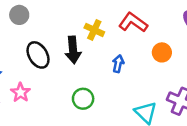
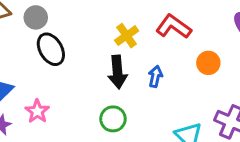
yellow cross: (94, 30) -> (127, 36), turned 30
black arrow: (73, 50) -> (118, 72), moved
black ellipse: (38, 55) -> (51, 49), moved

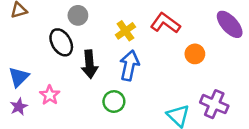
gray circle: (36, 17) -> (78, 15), moved
black arrow: (118, 72) -> (89, 64), moved
blue arrow: (155, 76) -> (129, 66), moved, size x1.6

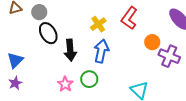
gray circle: (78, 15) -> (39, 12), moved
red L-shape: (165, 23) -> (129, 18), turned -90
pink star: (50, 95) -> (65, 84), moved
purple cross: (214, 104) -> (169, 56), moved

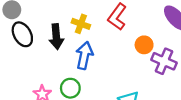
yellow cross: (98, 24) -> (81, 24), turned -35
black arrow: (70, 50) -> (56, 37), moved

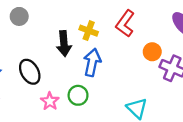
black ellipse: (22, 34) -> (30, 72), moved

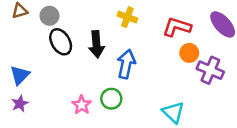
red L-shape: (125, 23) -> (177, 27), moved, turned 72
yellow cross: (89, 31) -> (127, 17), moved
black ellipse: (30, 72) -> (61, 42), moved

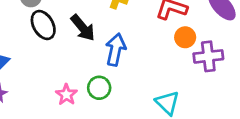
black arrow: (96, 44) -> (83, 28), turned -35
purple cross: (210, 70) -> (208, 56), turned -30

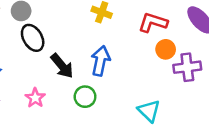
black arrow: (83, 28) -> (62, 66), moved
pink star: (66, 95) -> (35, 98), moved

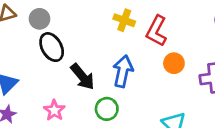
red L-shape: (153, 22) -> (156, 31), moved, turned -80
orange circle: (166, 49) -> (174, 63), moved

